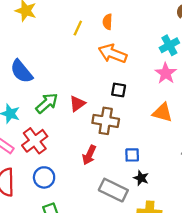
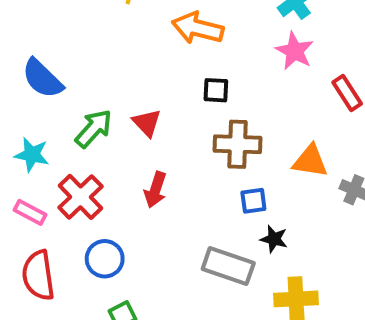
red triangle: (77, 104) -> (147, 123), turned -30
orange triangle: (162, 113) -> (310, 161), moved
brown cross: (106, 121) -> (238, 144), moved
red arrow: (89, 155) -> (155, 190), moved

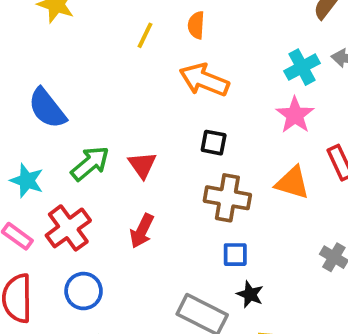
orange triangle: (310, 161) -> (292, 183), moved

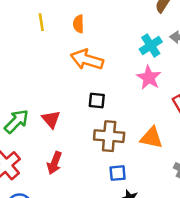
yellow line: (145, 35) -> (41, 22), moved, turned -30
orange triangle: (292, 183) -> (151, 138), moved

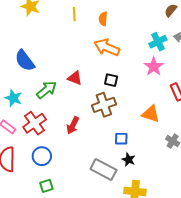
red triangle: (51, 119) -> (75, 78), moved, turned -35
brown cross: (109, 136) -> (104, 105), moved, turned -30

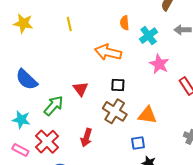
orange semicircle: (103, 19) -> (125, 23), moved
cyan cross: (158, 42) -> (149, 36), moved
red triangle: (75, 78) -> (81, 89), turned 42
brown cross: (104, 105) -> (115, 111), turned -30
orange triangle: (151, 114) -> (147, 115), moved

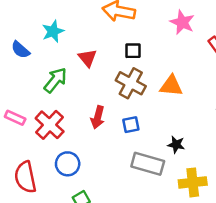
blue semicircle: (27, 79) -> (20, 50), size x0.7
cyan star: (21, 120) -> (53, 31), moved, turned -30
blue square: (138, 143) -> (131, 125), moved
pink rectangle: (20, 150) -> (15, 118), moved

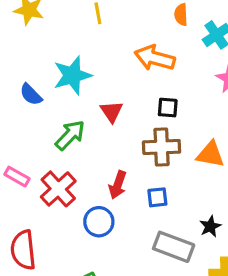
cyan star: (53, 31) -> (72, 76), size x1.4
brown cross: (131, 83) -> (162, 147), turned -36
black star: (176, 145) -> (210, 226), turned 30
blue circle: (68, 164) -> (99, 222), moved

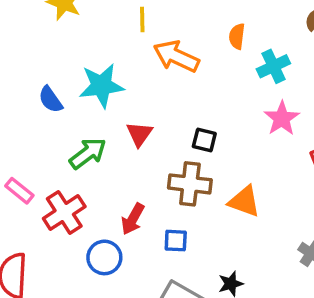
orange arrow: (155, 58) -> (176, 56), moved

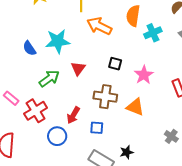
orange semicircle: (237, 36) -> (133, 16), size x1.5
pink star: (282, 118) -> (144, 75), moved
black square: (204, 140) -> (115, 64), moved

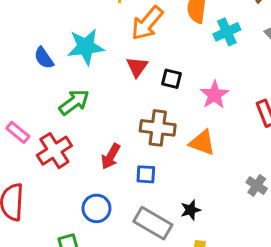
orange arrow: (99, 26) -> (147, 23), turned -75
red triangle: (78, 68) -> (137, 67), moved
blue circle: (57, 136) -> (96, 208), moved

